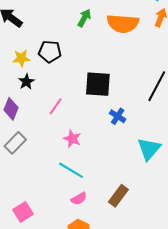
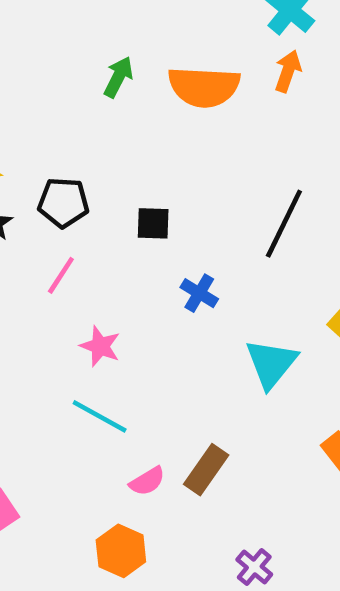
black pentagon: (50, 52) -> (63, 203), moved
black square: (98, 84) -> (153, 223), size x0.6
pink semicircle: (79, 199) -> (147, 481), moved

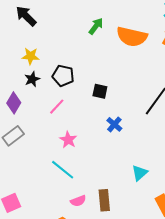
cyan triangle: (271, 364) -> (140, 173), moved, size x0.7
brown rectangle: (206, 470) -> (104, 200), turned -50

